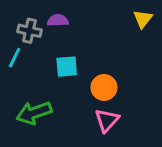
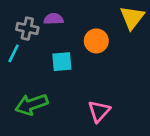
yellow triangle: (143, 19) -> (132, 18), size x1.4
orange circle: (104, 87) -> (96, 41), moved

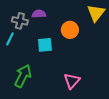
green arrow: (31, 104) -> (23, 76), turned 135

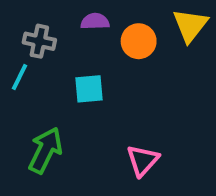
purple semicircle: (39, 14) -> (95, 21), moved
orange circle: (70, 30) -> (139, 41), moved

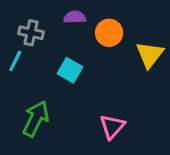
yellow triangle: (190, 25) -> (150, 55), moved
cyan square: (89, 89) -> (70, 70), turned 35

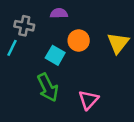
orange circle: (109, 33) -> (79, 40), moved
green arrow: (36, 119) -> (48, 87), moved, turned 128

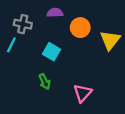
orange circle: (79, 40) -> (80, 28), moved
green arrow: (48, 87) -> (45, 82), size x0.6

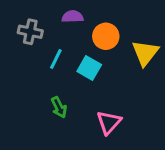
cyan line: (11, 45) -> (56, 59), moved
cyan square: (51, 52) -> (89, 68), moved

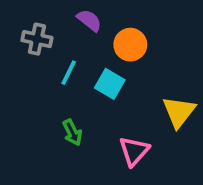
purple semicircle: (73, 17) -> (89, 20), turned 40
yellow triangle: (145, 53) -> (179, 112), moved

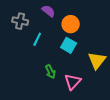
cyan square: (110, 84) -> (69, 45), moved
green arrow: (72, 132) -> (50, 72), moved

